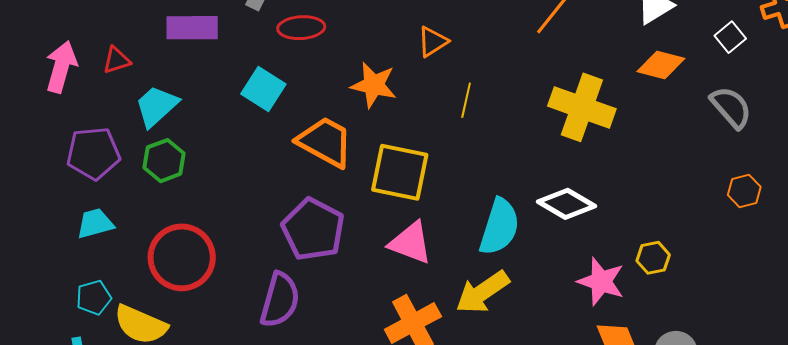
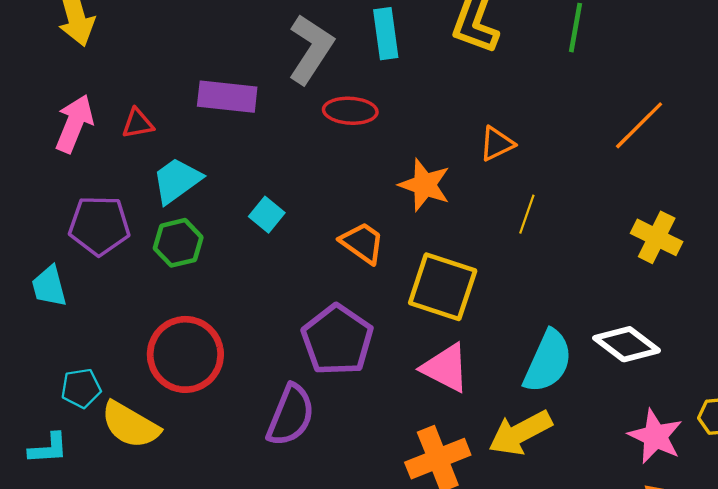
cyan square: (263, 89) -> (267, 215), moved, size x0.7
yellow cross: (582, 107) -> (657, 237), size x0.7
orange trapezoid: (325, 142) -> (362, 243), size x0.7
cyan trapezoid: (95, 223) -> (49, 286), moved, turned -96

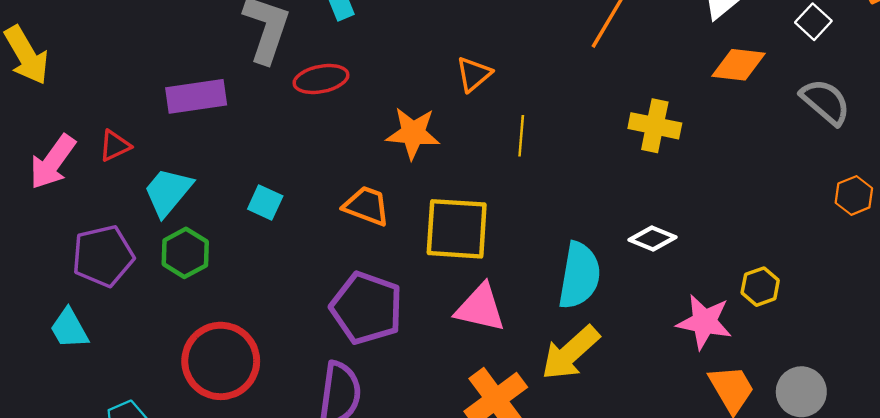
pink arrow: (74, 124) -> (53, 162), turned -152
white diamond: (627, 344) -> (653, 239), size x0.7

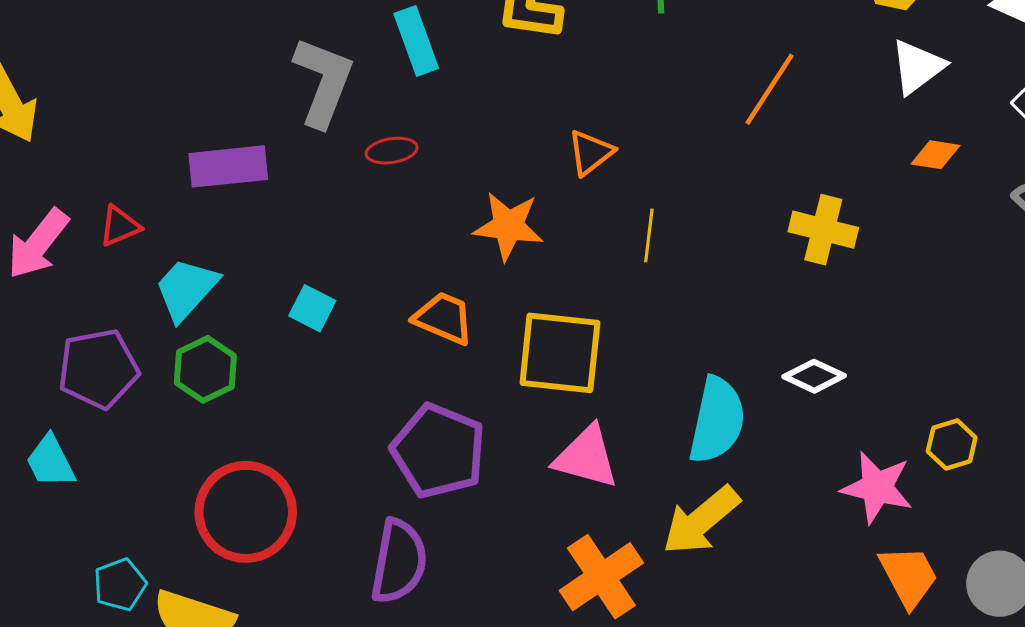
orange diamond: (738, 65) -> (935, 155), size x0.7
red ellipse: (321, 79) -> (392, 151), size x0.7

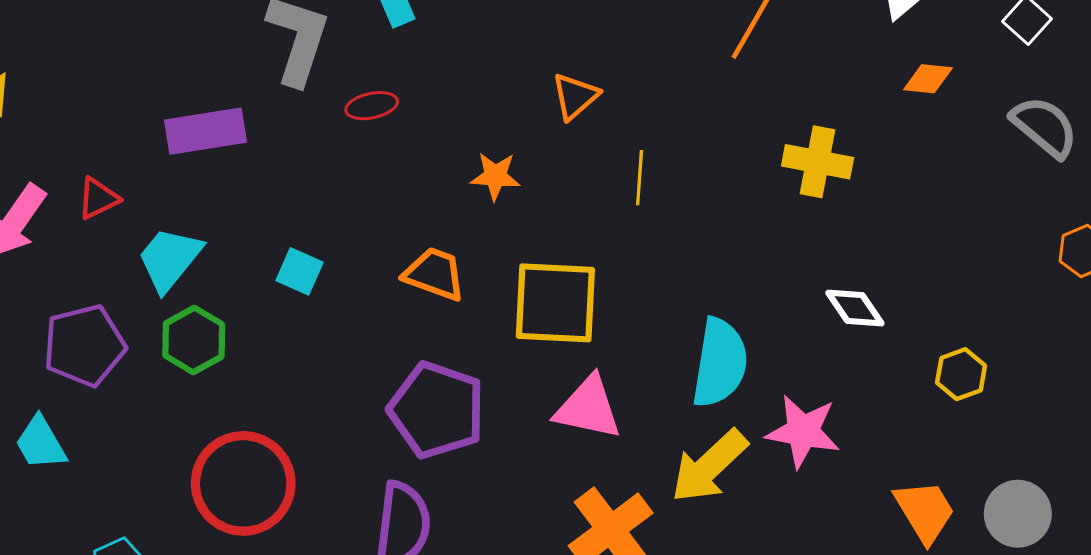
orange star: (508, 226) -> (495, 176), size x0.7
white diamond: (814, 376) -> (855, 308), moved, turned 34
pink star: (877, 487) -> (803, 431), moved

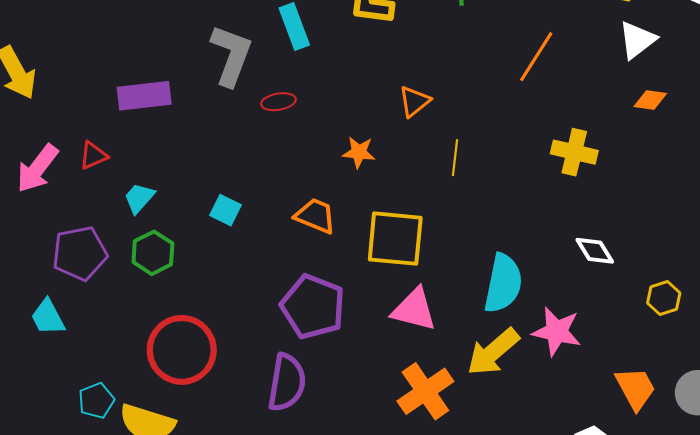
purple rectangle: (206, 131) -> (144, 96), moved
cyan trapezoid: (170, 259) -> (139, 198), size x0.7

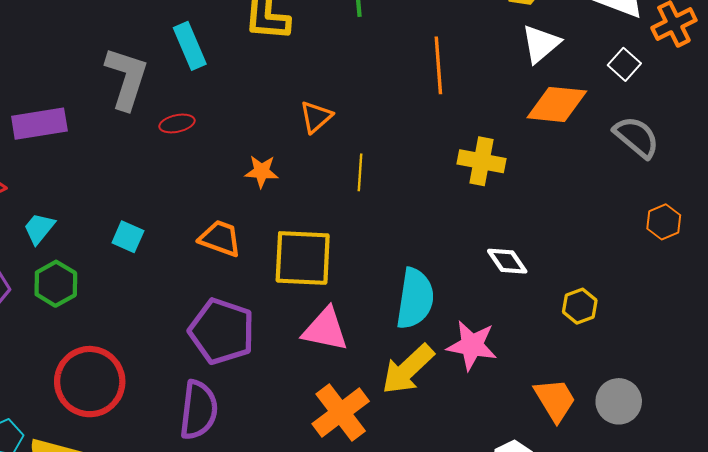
orange line: (536, 57) -> (438, 65), turned -34
orange diamond: (650, 100) -> (557, 104), size x1.8

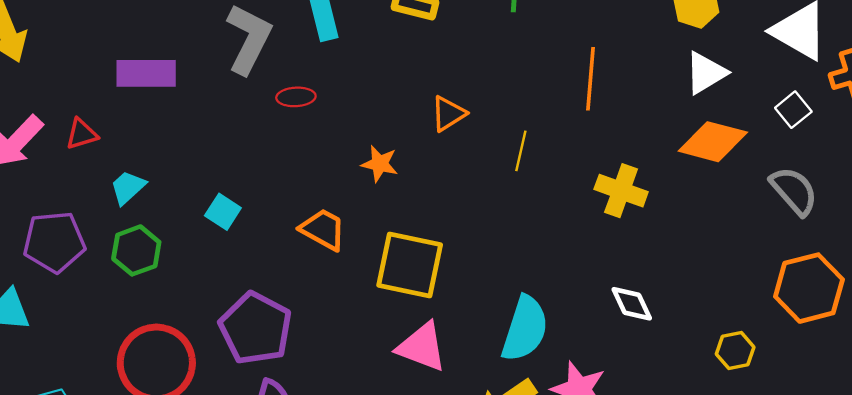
yellow line: (360, 172) -> (521, 151), moved
orange hexagon: (664, 222) -> (809, 288), size x1.8
yellow hexagon: (580, 306) -> (735, 351), moved
purple pentagon: (222, 331) -> (256, 328), moved

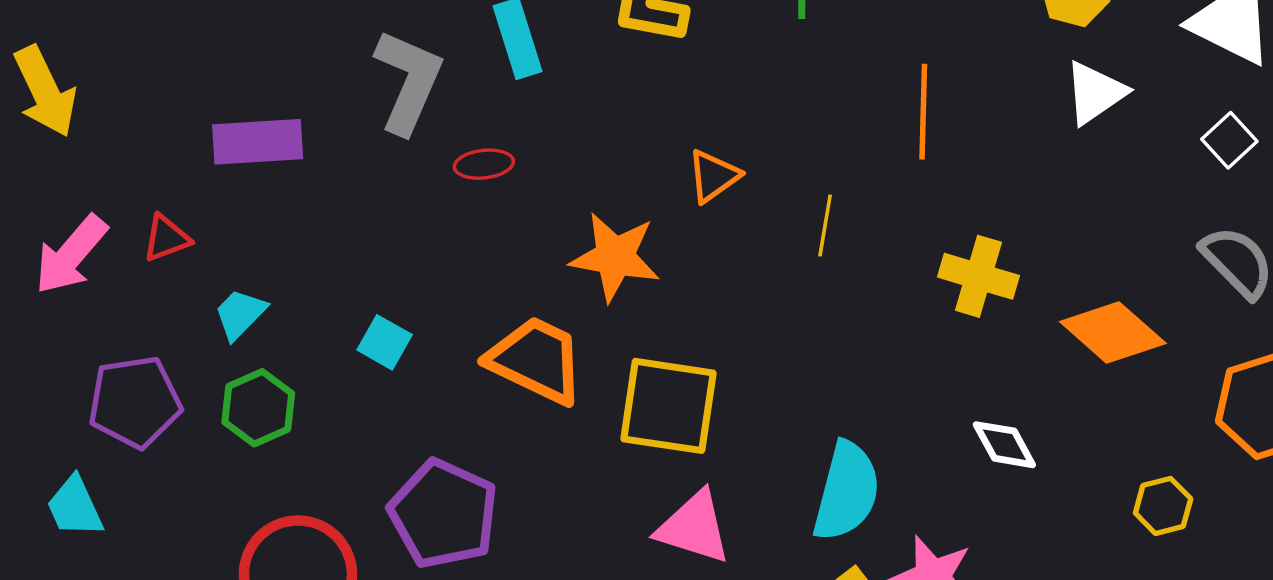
orange diamond: (713, 142) -> (1113, 333), moved, turned 30
orange star: (380, 164) -> (615, 257), size x1.6
orange trapezoid: (323, 229) -> (536, 360), size x1.4

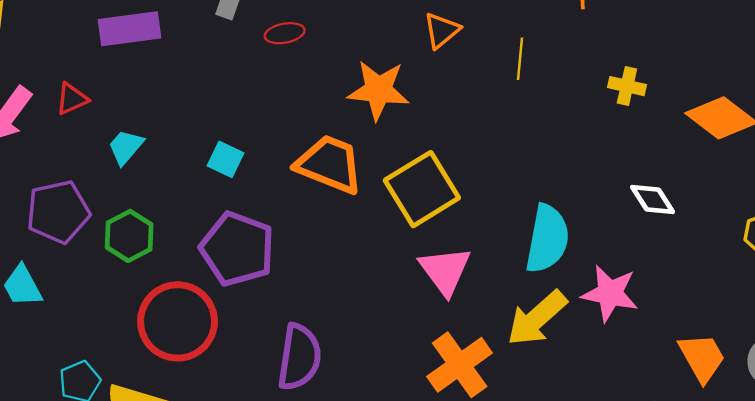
yellow cross: (979, 276) -> (627, 86), size x0.7
yellow square: (668, 406) -> (422, 189), turned -36
green hexagon: (258, 408) -> (129, 236), moved
purple pentagon: (443, 514) -> (237, 249), moved
pink triangle: (694, 527) -> (445, 271), turned 40

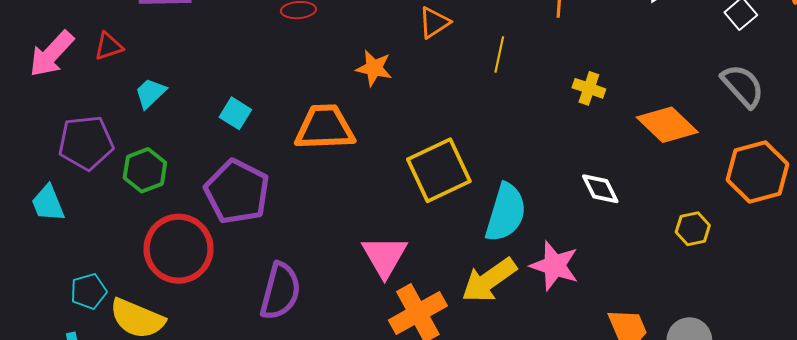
orange star: (378, 90) -> (374, 68), size x0.7
orange trapezoid: (329, 164) -> (325, 127), turned -30
yellow square: (422, 189) -> (439, 170), moved
pink triangle: (445, 271) -> (385, 256), moved

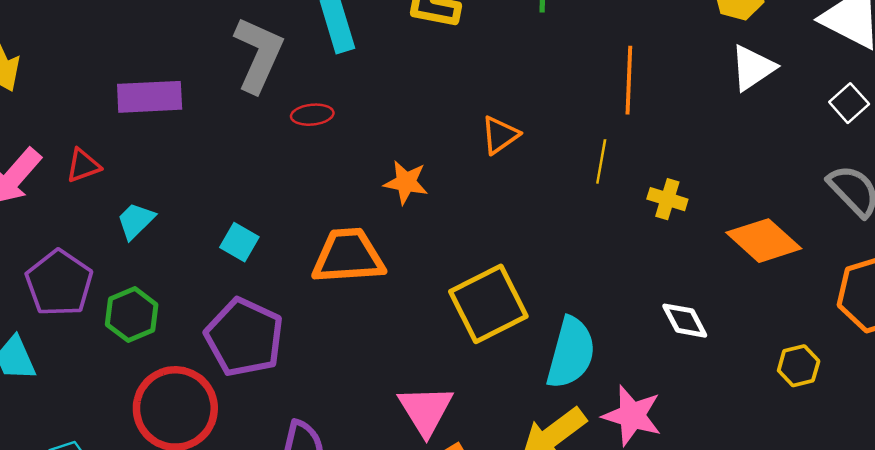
orange triangle: (434, 23) -> (500, 135), moved
yellow line: (499, 55) -> (601, 161), moved
purple pentagon: (86, 143) -> (59, 283), turned -30

